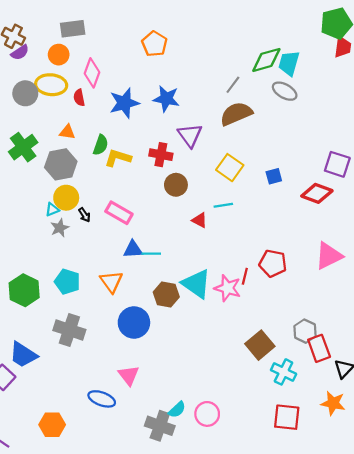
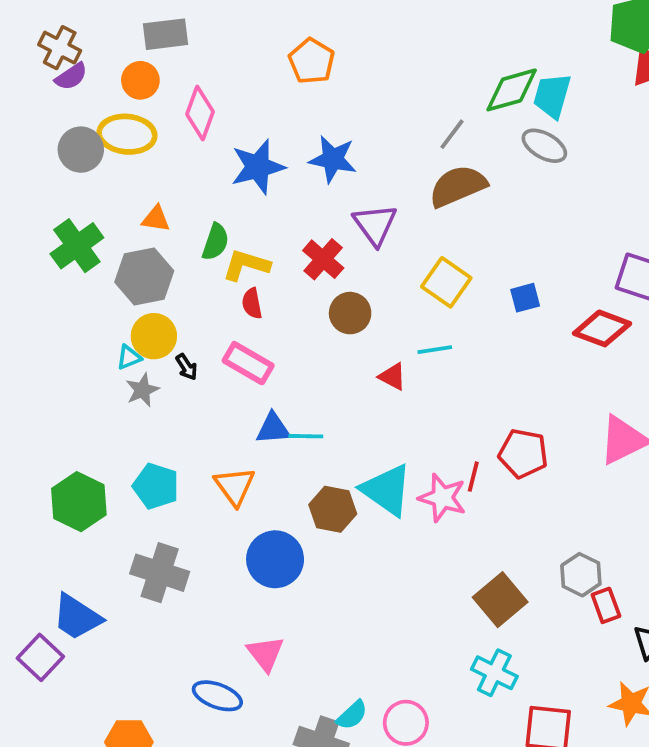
red semicircle: (79, 98) -> (252, 303), moved
red cross: (161, 155) -> (323, 259), turned 30
red rectangle: (319, 348) -> (606, 605), size x0.7
cyan cross: (284, 372) -> (494, 673), moved

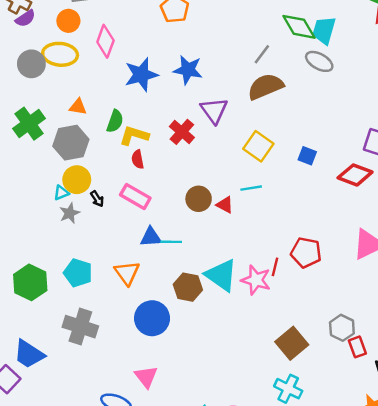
green diamond: (512, 90) -> (299, 27), turned 75
blue square: (525, 298) -> (307, 156), turned 36
brown circle: (350, 313) -> (199, 199), moved

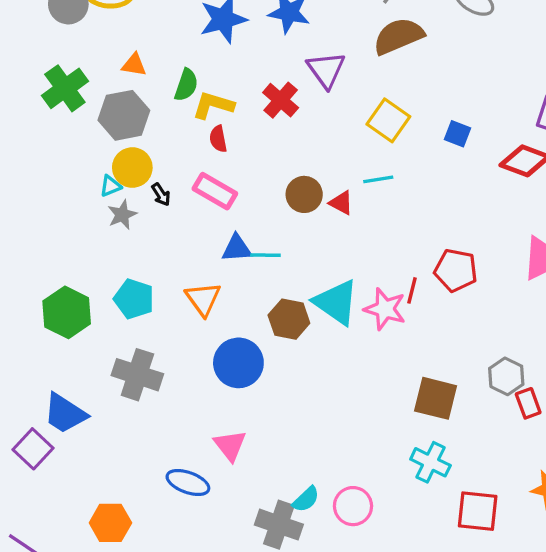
brown square: (292, 343) -> (436, 398), turned -36

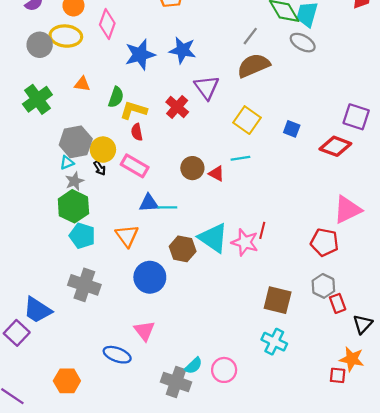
gray hexagon: (124, 115) -> (76, 142), moved
yellow circle: (132, 168) -> (103, 150), moved
red pentagon: (456, 270) -> (324, 242), moved
green hexagon: (67, 312) -> (73, 206), moved
red square: (478, 511) -> (338, 375), moved, size x0.6

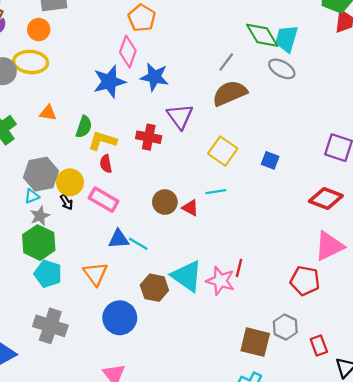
pink diamond: (107, 24) -> (128, 52), moved
red cross: (177, 107) -> (149, 137), turned -30
red diamond: (335, 146) -> (326, 199), moved
cyan line: (167, 207) -> (138, 244), turned 30
gray hexagon: (323, 286) -> (285, 327), moved

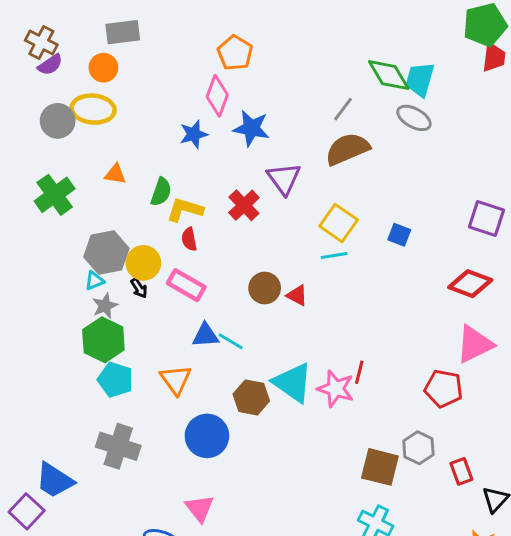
blue star: (109, 82) -> (194, 134), size x0.7
red cross: (149, 137) -> (244, 205), turned 35
cyan line: (216, 192) -> (334, 255), moved

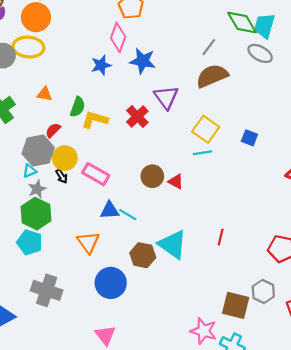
orange circle: (103, 68) -> (36, 17), size x1.4
red semicircle: (189, 239) -> (53, 130), moved, turned 56
cyan pentagon: (115, 380) -> (30, 242), moved
pink star: (336, 389) -> (204, 331), moved

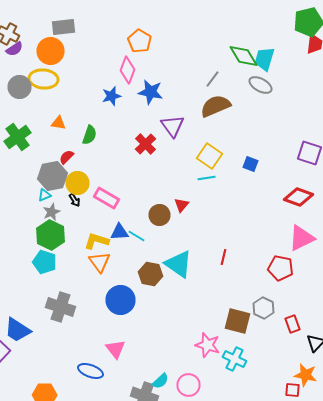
yellow L-shape: (95, 120) -> (96, 241), moved
brown circle: (152, 176) -> (160, 215), moved
red triangle: (176, 182) -> (182, 205), turned 42

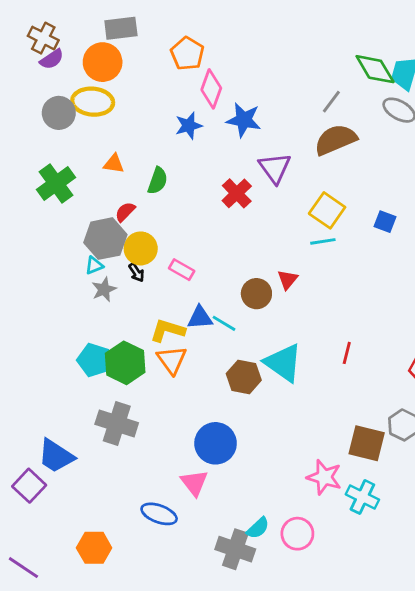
orange pentagon: (140, 41) -> (187, 54), moved
pink rectangle: (106, 198) -> (182, 270), size x0.7
green hexagon: (50, 235) -> (125, 363), moved
blue circle: (120, 300) -> (216, 443), moved

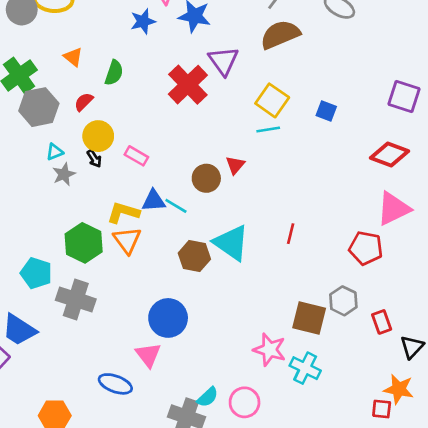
orange triangle: (114, 164) -> (73, 57), turned 30
red cross: (237, 193) -> (188, 85), size x1.4
gray hexagon: (105, 239) -> (39, 107), moved
cyan pentagon: (94, 360) -> (36, 273), moved

